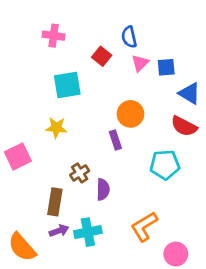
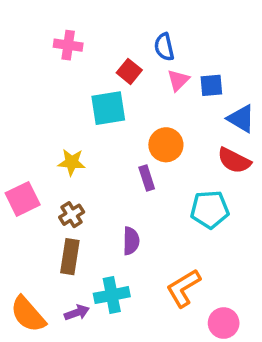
cyan square: (67, 85) -> (108, 108), moved
brown cross: (80, 173) -> (72, 215), moved
purple arrow: (59, 231) -> (77, 313), moved

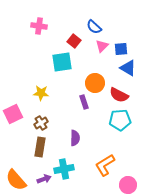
blue semicircle: (164, 47) -> (94, 27), turned -35
blue triangle: (241, 119) -> (128, 68), moved
red semicircle: (234, 161) -> (119, 95), moved

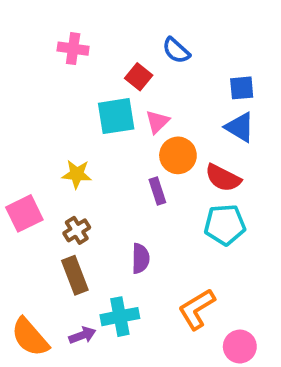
pink triangle: (102, 46) -> (157, 122), moved
blue square: (121, 49) -> (242, 88), moved
brown rectangle: (40, 147) -> (75, 275), turned -30

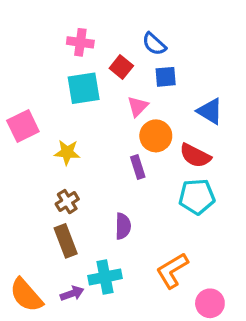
pink cross: (73, 49) -> (80, 42), moved
blue square: (242, 88) -> (166, 77), moved
cyan square: (116, 116) -> (84, 88), moved
pink square: (24, 213) -> (23, 126), moved

